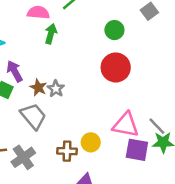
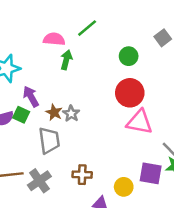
gray trapezoid: (33, 116) -> (49, 140), turned 32
pink triangle: (126, 125) -> (140, 122), moved
yellow circle: (91, 142) -> (124, 187), moved

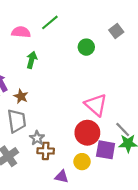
green arrow: (66, 60) -> (32, 60), moved
red circle: (130, 93) -> (87, 133), moved
gray star: (71, 114) -> (37, 138), moved
pink triangle: (140, 122) -> (96, 105), turned 30

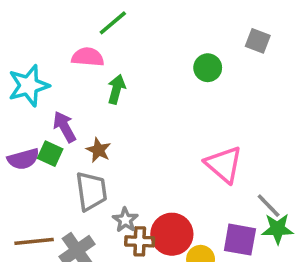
green line: (50, 22) -> (113, 23), moved
gray square: (116, 31) -> (258, 41), turned -32
pink semicircle: (21, 32) -> (88, 57), moved
red circle: (87, 133) -> (172, 234), moved

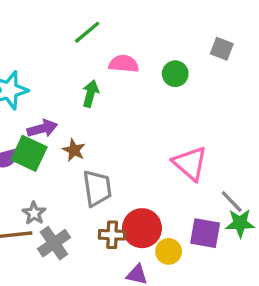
pink semicircle: (88, 57) -> (124, 64), moved
purple arrow: (64, 127) -> (42, 128), turned 104
green square: (50, 154) -> (29, 153), size x1.5
gray trapezoid: (91, 191) -> (97, 188), moved
gray star: (125, 220) -> (34, 213), moved

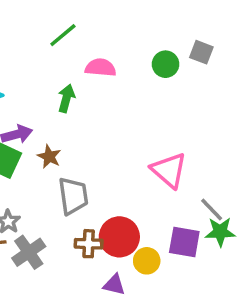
green circle: (175, 74) -> (166, 64), moved

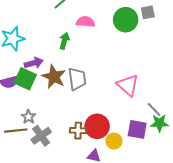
gray square: (201, 52) -> (148, 12), turned -32
green circle: (166, 64) -> (126, 20), size x1.5
brown star: (49, 156) -> (54, 77), size x1.6
gray trapezoid: (73, 196) -> (77, 79), moved

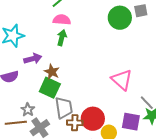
pink semicircle: (85, 22) -> (62, 20), moved
brown star: (54, 77) -> (52, 72), size x0.7
green square: (25, 79) -> (50, 88), moved
gray trapezoid: (77, 79) -> (64, 108), moved

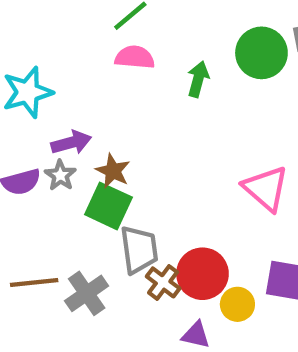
green arrow: (62, 38) -> (198, 79), moved
gray star: (28, 110) -> (60, 175), moved
brown cross: (75, 123) -> (163, 282), turned 35

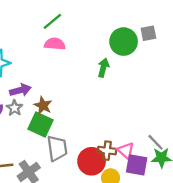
green arrow: (198, 79) -> (103, 68), moved
pink triangle: (266, 188) -> (126, 151), moved, size x0.7
brown cross: (163, 282) -> (107, 151), moved, turned -30

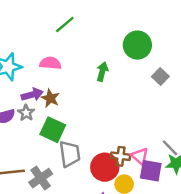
gray square: (148, 33) -> (160, 76), moved, turned -35
pink semicircle: (55, 44) -> (50, 63), moved
green arrow: (103, 68) -> (102, 72), moved
brown star: (43, 106) -> (50, 98), moved

